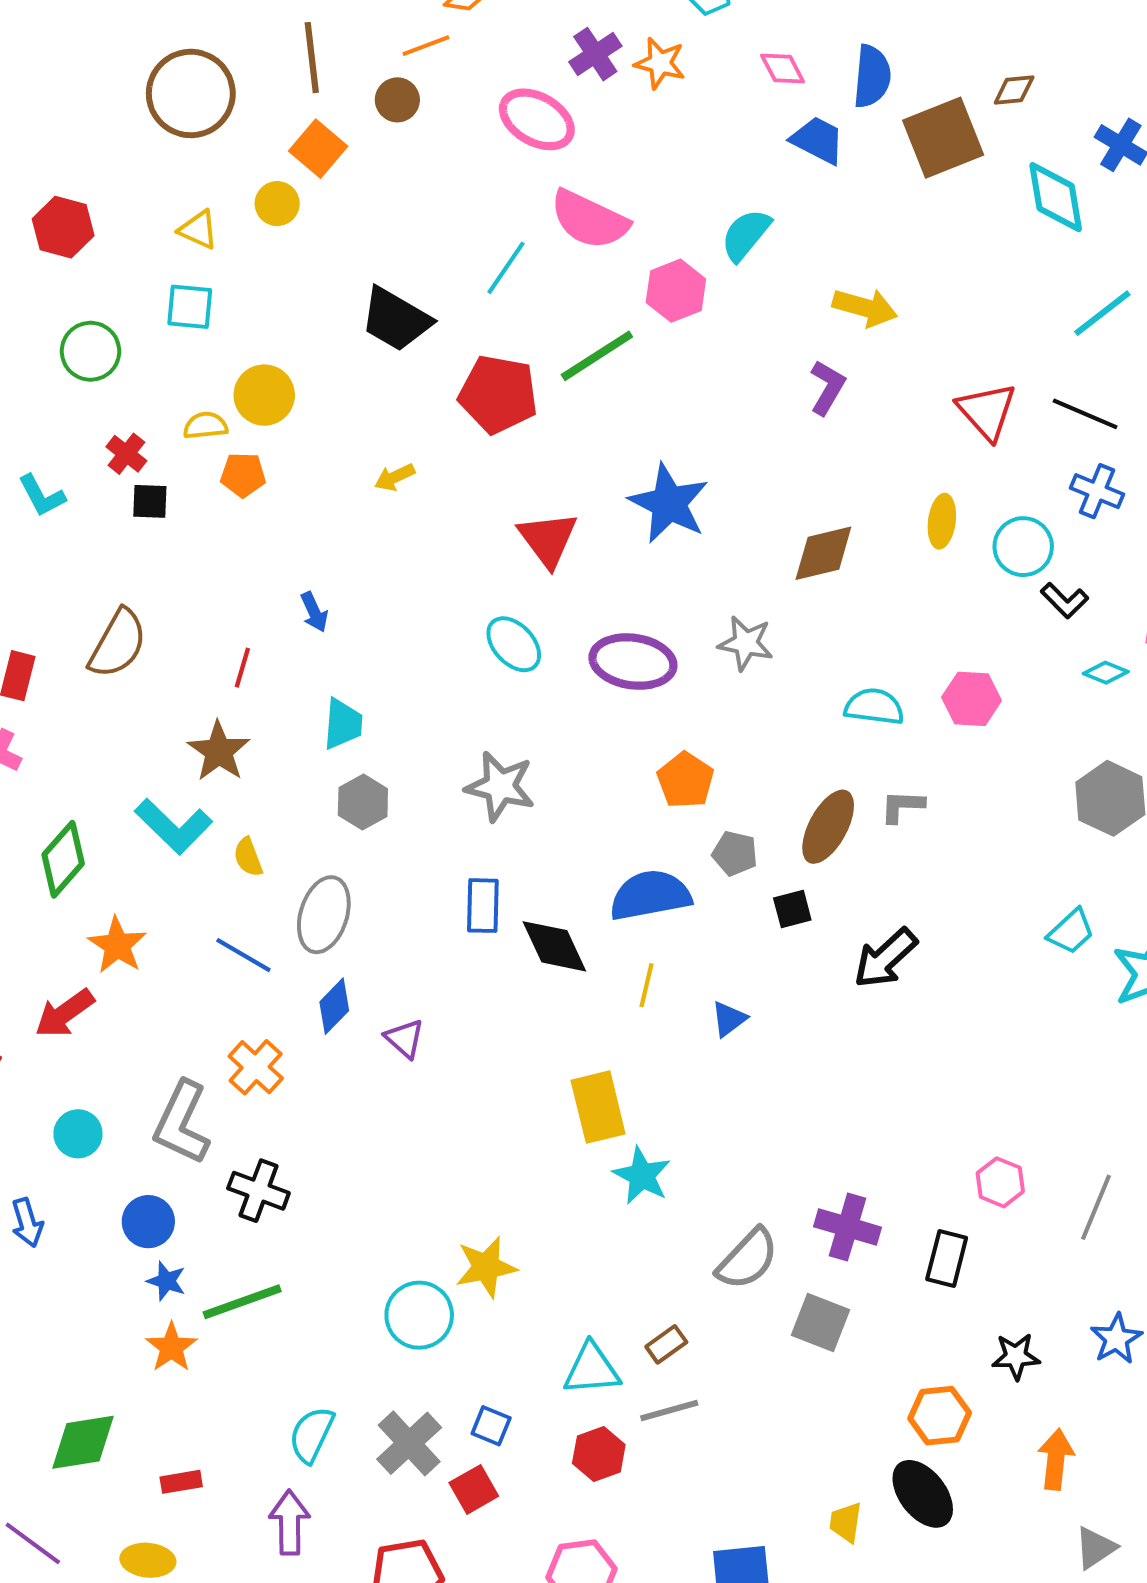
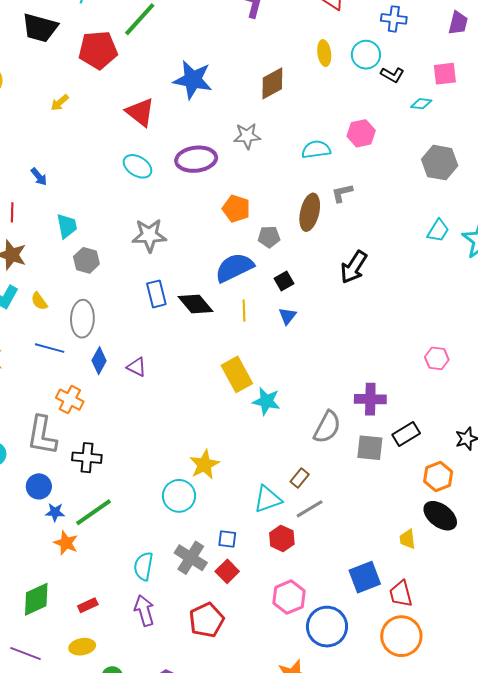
black square: (792, 909) -> (284, 281), moved
black rectangle: (947, 1258) -> (406, 434), moved, turned 60

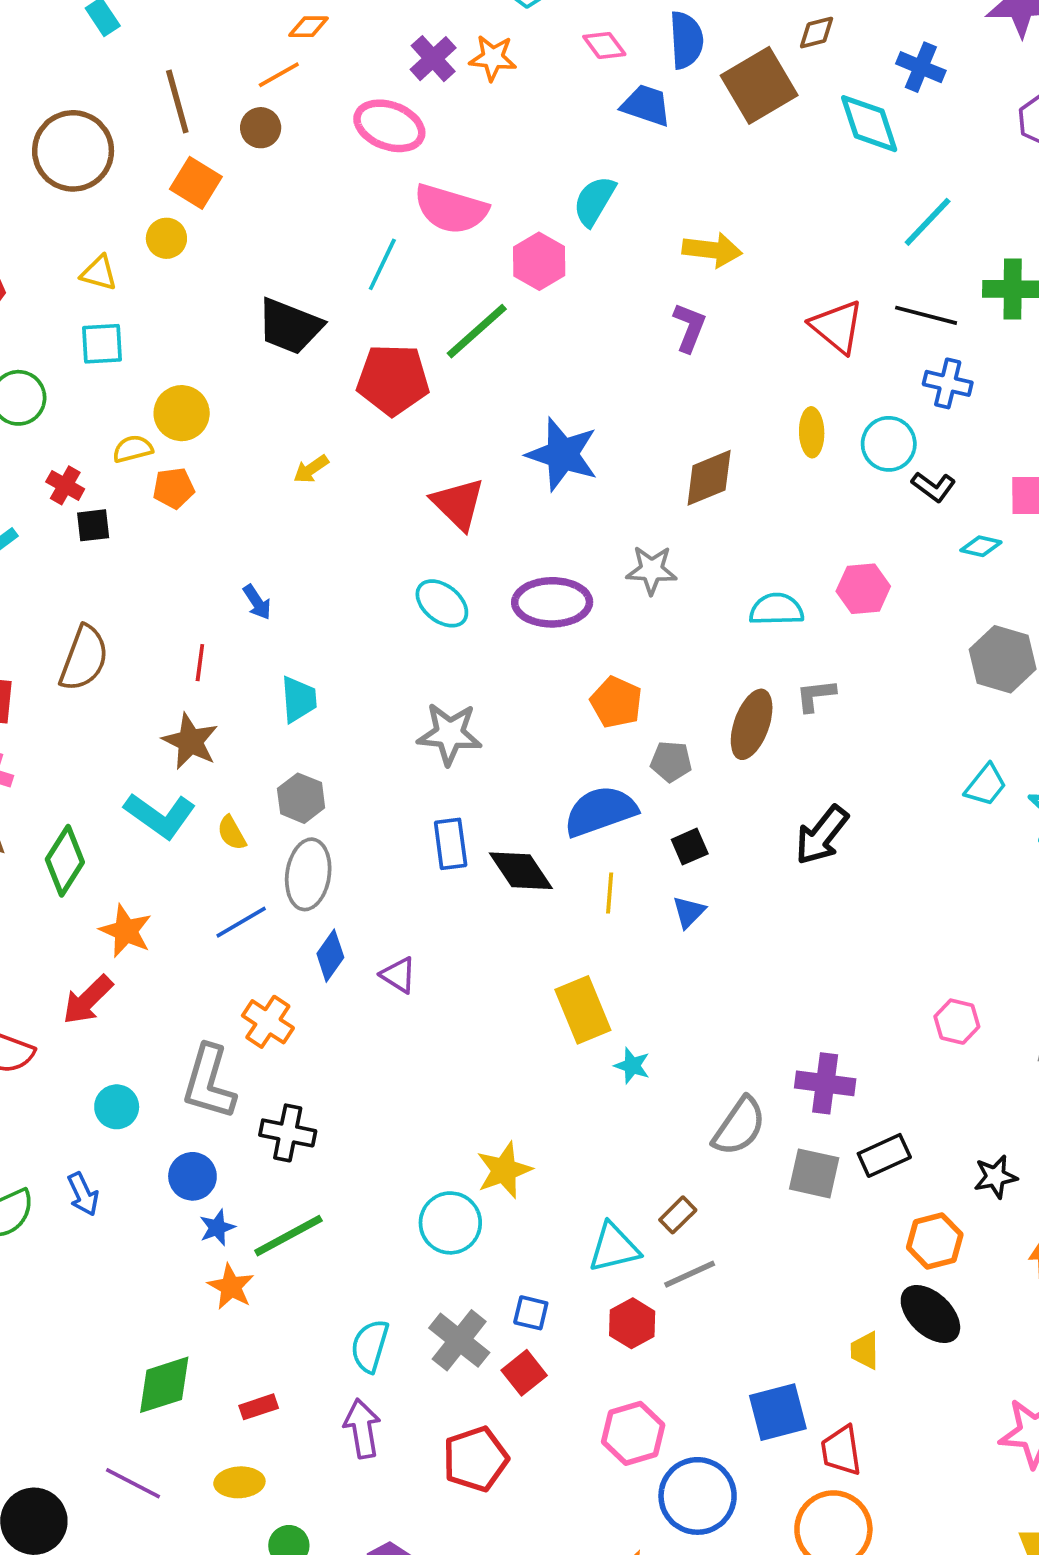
gray hexagon: (86, 260) -> (301, 798), moved
blue line: (50, 348) -> (241, 922), turned -52
cyan star: (266, 401) -> (632, 1066), size x0.7
blue star: (55, 512) -> (217, 1228), turned -30

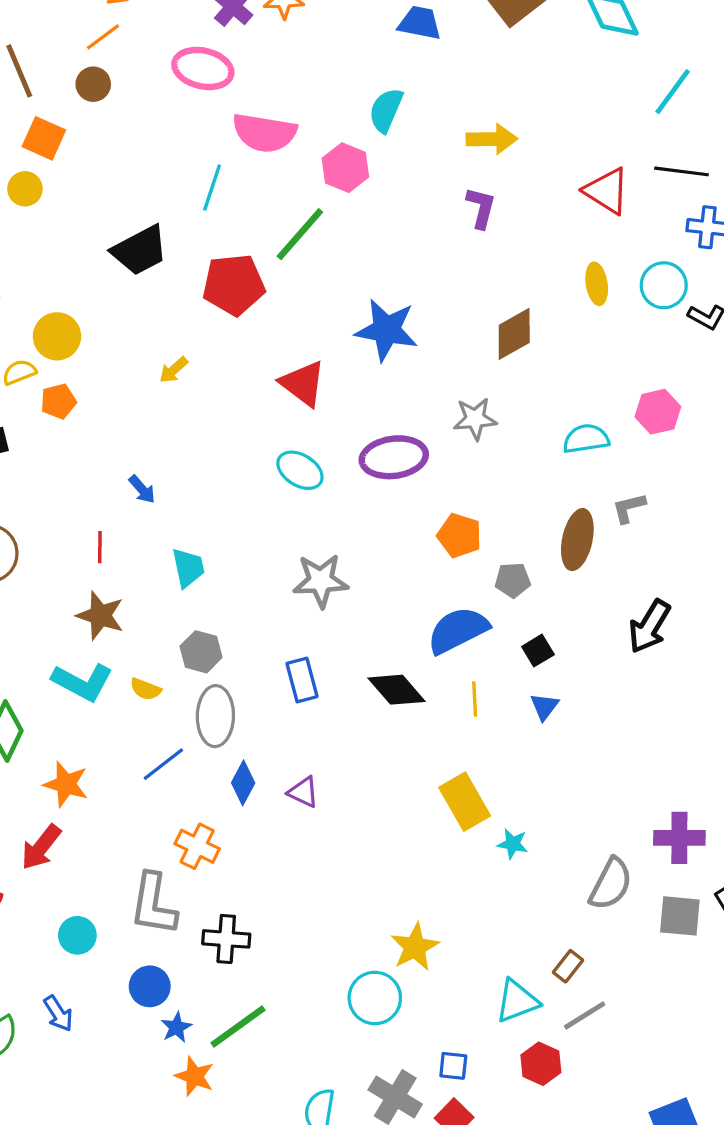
black trapezoid: (290, 326) -> (140, 250), turned -42
yellow semicircle: (232, 833) -> (146, 689), turned -32
blue rectangle: (451, 844) -> (302, 680), moved

